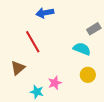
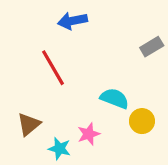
cyan semicircle: (82, 49) -> (114, 98), moved
brown triangle: (18, 68) -> (29, 124), moved

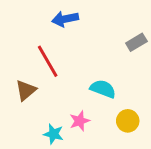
yellow circle: (142, 121) -> (128, 121), moved
brown triangle: (29, 124) -> (26, 90), moved

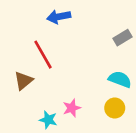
cyan semicircle: (103, 89) -> (120, 79), moved

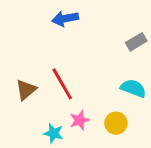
red line: (43, 55) -> (62, 84), moved
yellow circle: (115, 108) -> (116, 123), moved

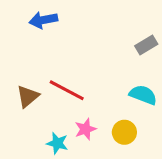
blue arrow: (65, 19) -> (43, 20), moved
red line: (62, 84) -> (67, 90), turned -32

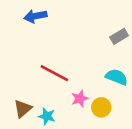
brown triangle: (28, 96) -> (23, 109), moved
pink star: (85, 129) -> (80, 99), moved

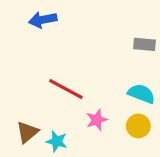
gray rectangle: (119, 36) -> (144, 44), turned 36
yellow circle: (101, 107) -> (138, 126), moved

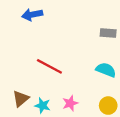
pink star: (97, 120) -> (70, 103), moved
yellow circle: (138, 126) -> (108, 106), moved

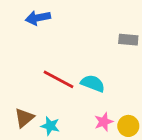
cyan semicircle: (106, 70) -> (93, 83), moved
pink star: (70, 103) -> (104, 122), moved

